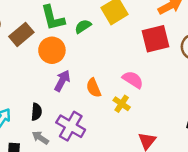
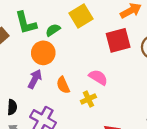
orange circle: (52, 50) -> (43, 53), moved
yellow cross: (122, 104) -> (88, 99), turned 32

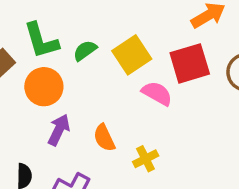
yellow square: (81, 16) -> (132, 55), moved
orange circle: (43, 53) -> (44, 87), moved
pink semicircle: (98, 77) -> (157, 93), moved

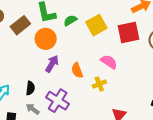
pink semicircle: (157, 93) -> (109, 62), moved

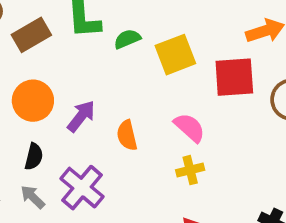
orange circle: (46, 39) -> (33, 101), moved
yellow cross: (99, 84) -> (190, 170), moved

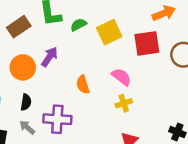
purple arrow: (81, 116) -> (50, 57), moved
purple cross: (82, 188) -> (57, 119), turned -32

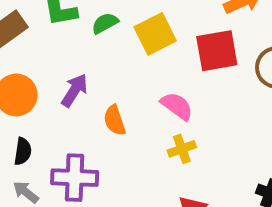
purple arrow: (50, 57) -> (74, 90), moved

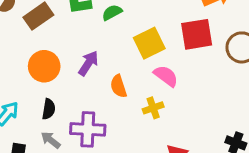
yellow square: (155, 34) -> (149, 43), moved
yellow cross: (182, 149) -> (153, 108), moved

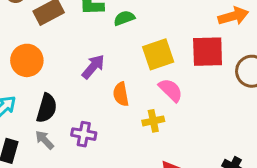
orange circle: (44, 66) -> (27, 60), moved
black semicircle: (49, 109) -> (47, 108), size x1.4
purple cross: (88, 129) -> (84, 134), size x0.7

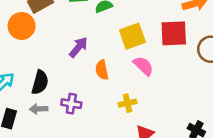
orange circle: (27, 60) -> (22, 26), moved
yellow cross: (153, 121) -> (128, 103), moved
gray arrow: (44, 140) -> (39, 109), turned -48

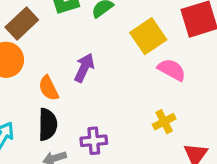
orange semicircle: (102, 70) -> (49, 88), moved

